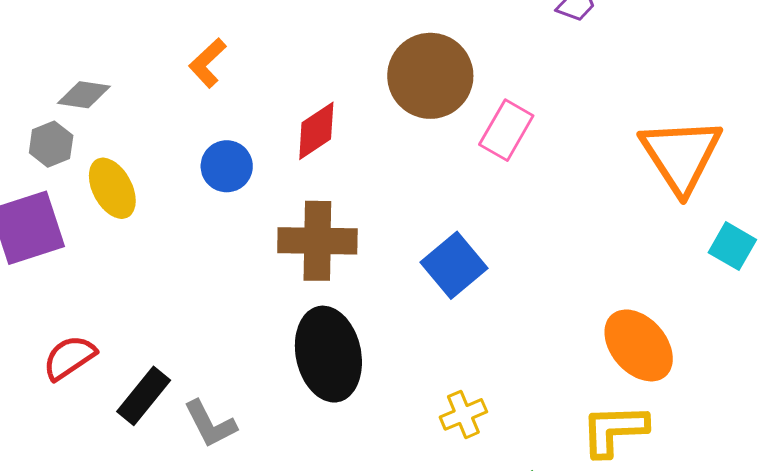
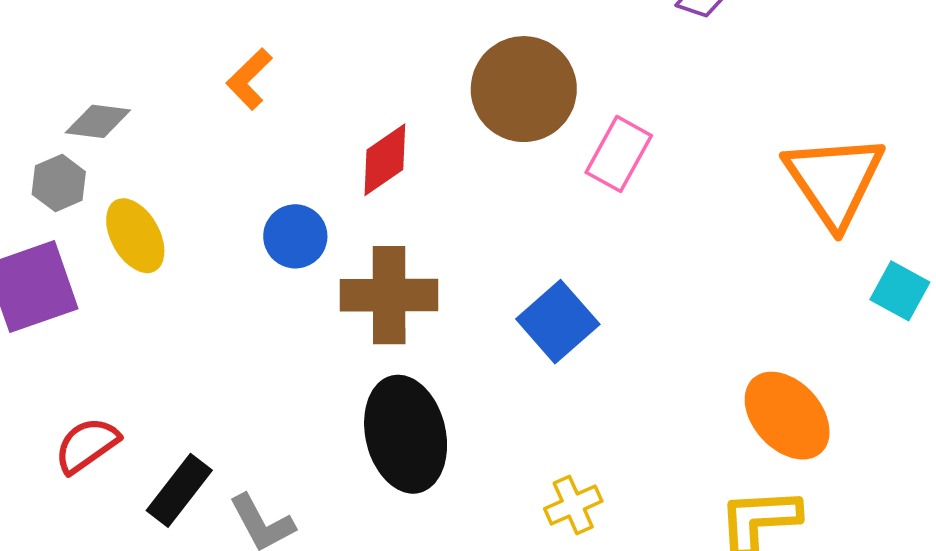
blue circle: (227, 166) -> (295, 236), moved

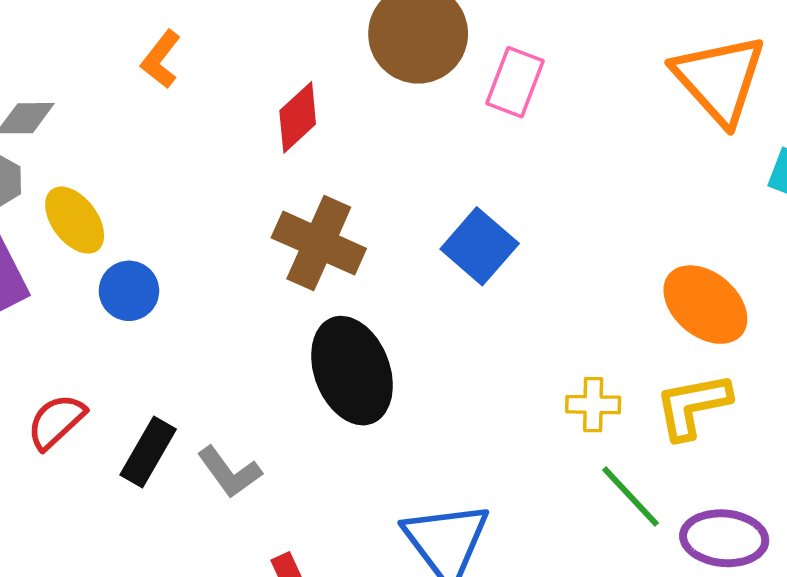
blue circle: (295, 236) -> (129, 291), moved
brown cross: (389, 295) -> (319, 243), turned 32
yellow cross: (573, 505) -> (593, 405), moved, turned 33

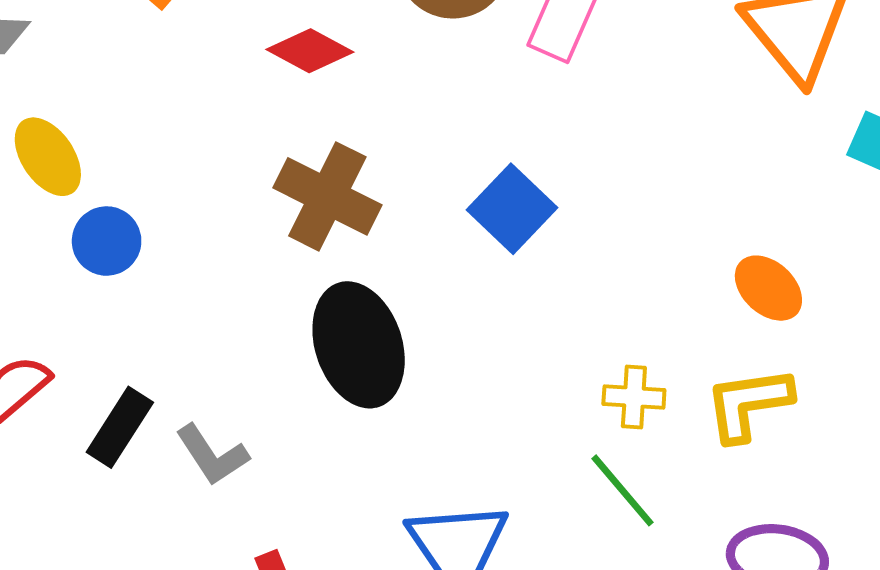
red diamond: (298, 117) -> (310, 51), turned 68
orange ellipse: (705, 305) -> (768, 288), size x0.7
green line: (631, 496) -> (623, 490), moved

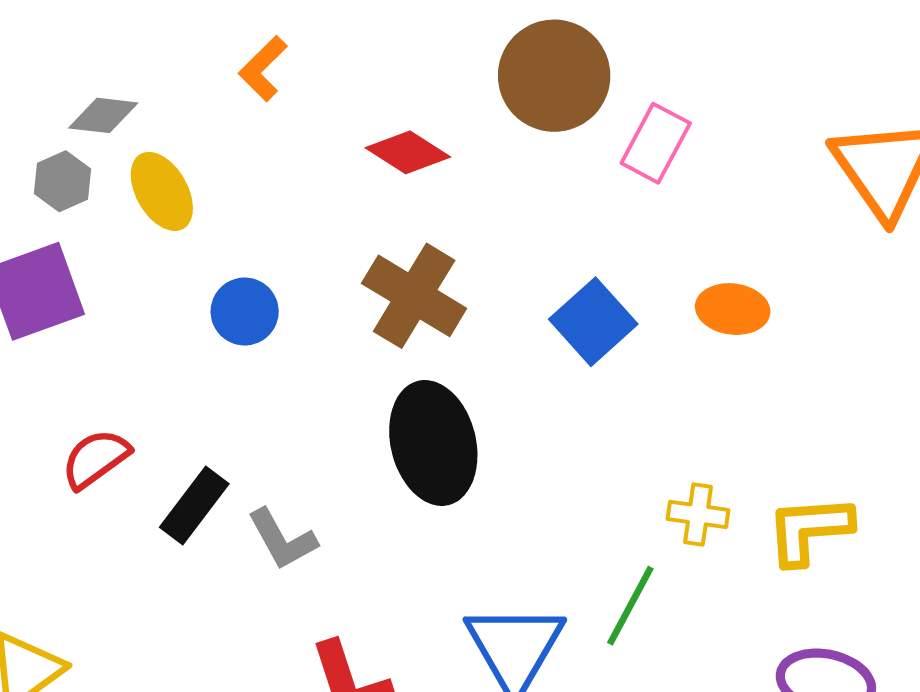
yellow ellipse: (48, 157) -> (162, 191), moved
blue circle: (107, 241) -> (245, 312), moved
orange ellipse: (768, 288) -> (733, 309), moved, turned -40
green line: (623, 490) -> (630, 606), moved, turned 64

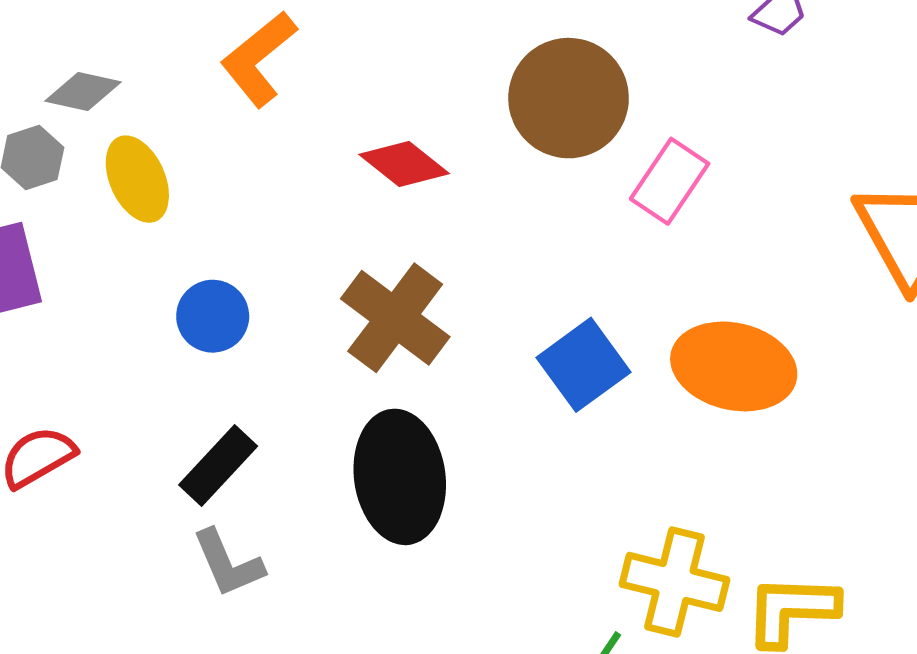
orange L-shape: (263, 69) -> (259, 59), size x1.4
orange ellipse: (733, 309) -> (734, 366), size x1.6
black rectangle: (194, 505) -> (218, 466), moved
yellow cross: (698, 514) -> (675, 582), size x1.6

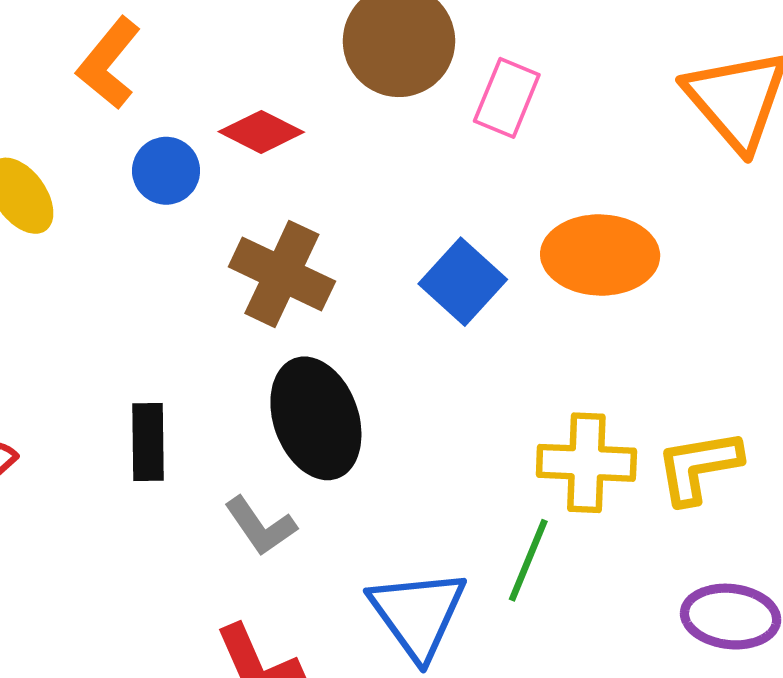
blue circle: (213, 316) -> (166, 171), moved
black rectangle: (218, 466) -> (148, 442), turned -32
gray L-shape: (228, 563) -> (260, 526), moved

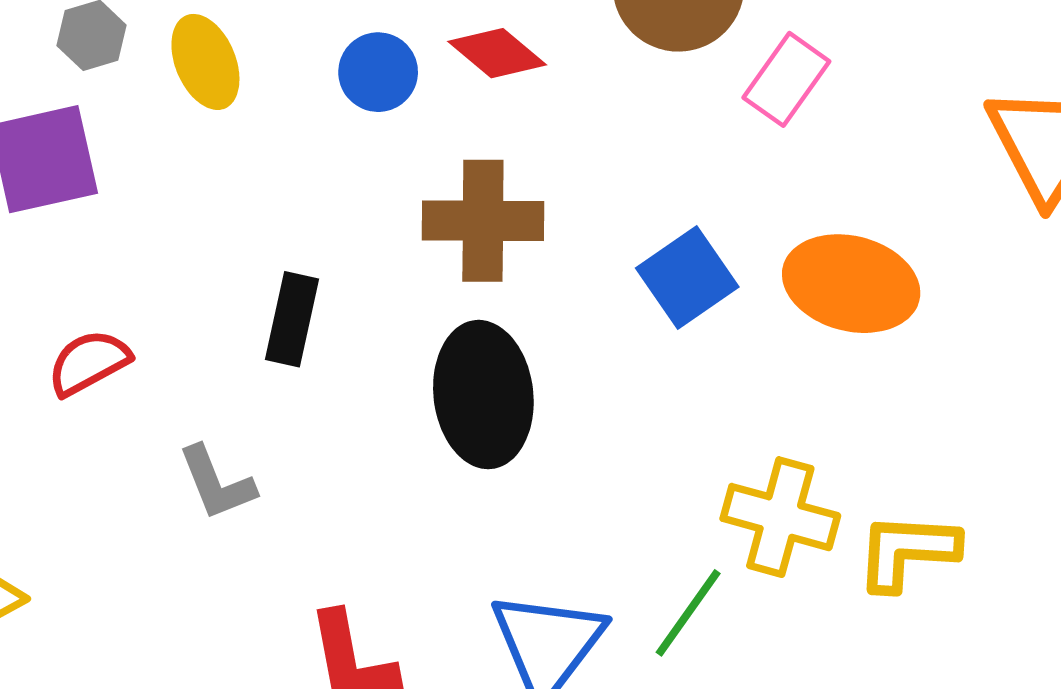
brown cross: (282, 274) -> (483, 221), turned -38
black rectangle: (148, 442) -> (292, 319), moved
gray L-shape: (260, 526) -> (217, 483), moved

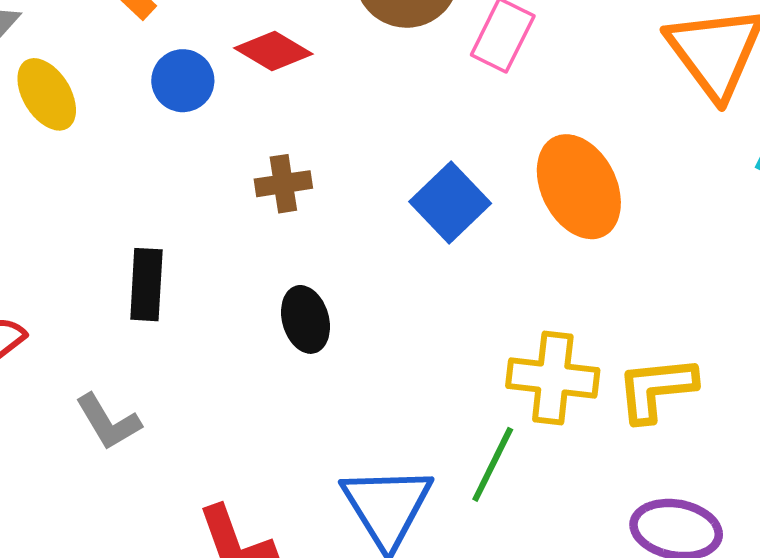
brown cross: (483, 221) -> (283, 184), size x0.6
orange ellipse: (851, 284) -> (579, 187), turned 58
black ellipse: (483, 395) -> (305, 319), size x0.6

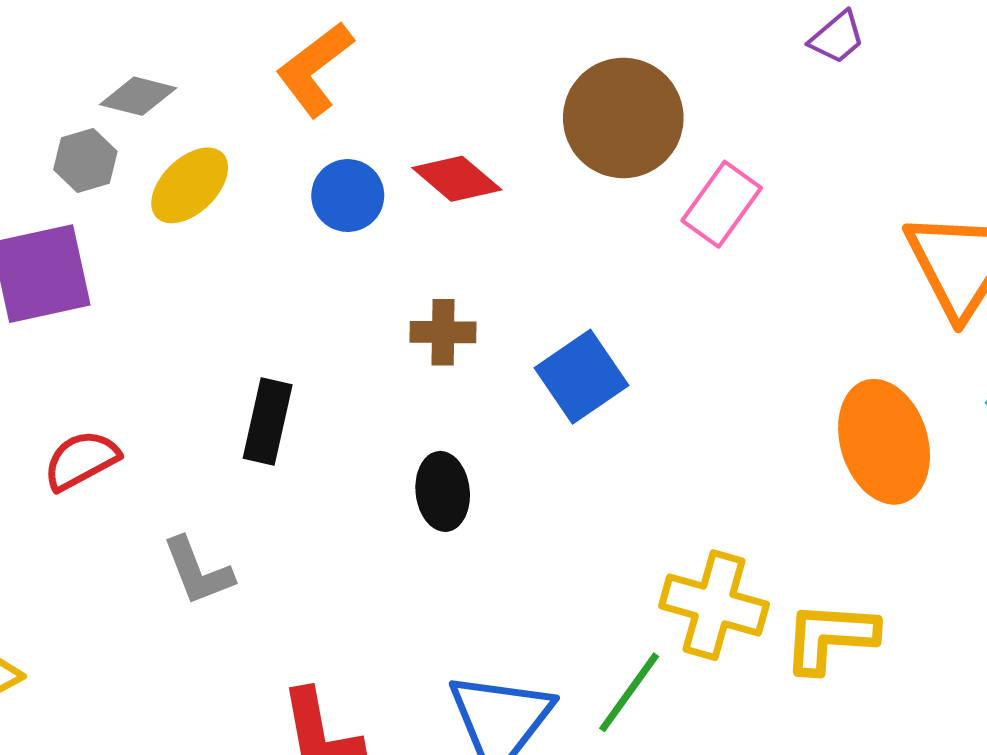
yellow ellipse: (47, 94) -> (190, 185), turned 68
orange ellipse: (579, 187) -> (884, 442), moved
blue square: (450, 202) -> (582, 377), moved

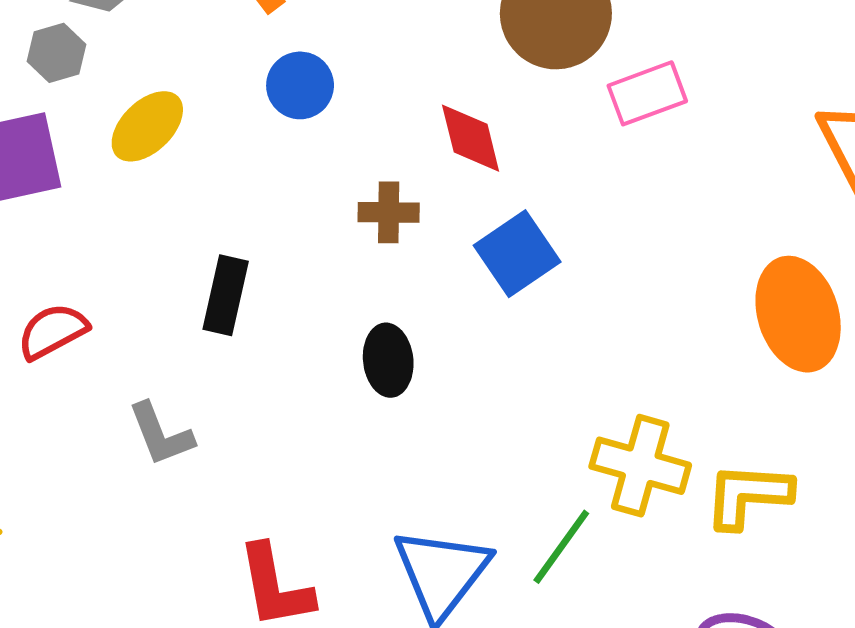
red diamond: (457, 179) -> (471, 138), moved, turned 36
yellow ellipse: (190, 185) -> (147, 126), moved
pink rectangle: (722, 204) -> (647, 93), turned 34

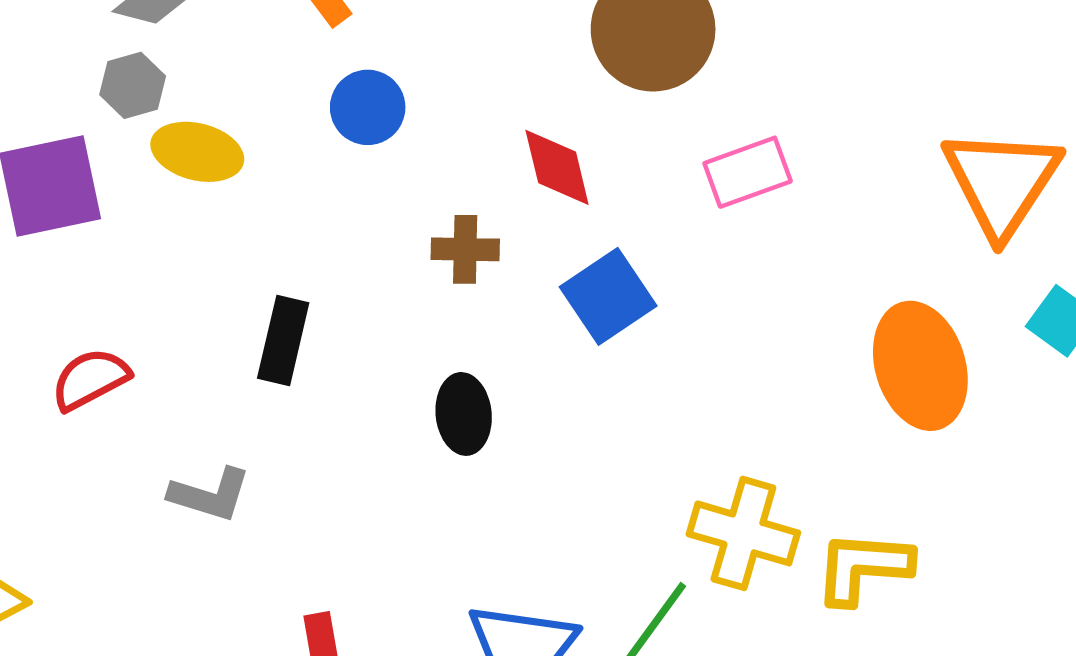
gray hexagon: (56, 53) -> (133, 85), moved
pink rectangle: (647, 93) -> (748, 172), moved
yellow ellipse: (147, 126) -> (197, 152), turned 58
gray L-shape: (161, 434) -> (210, 495), turned -52

